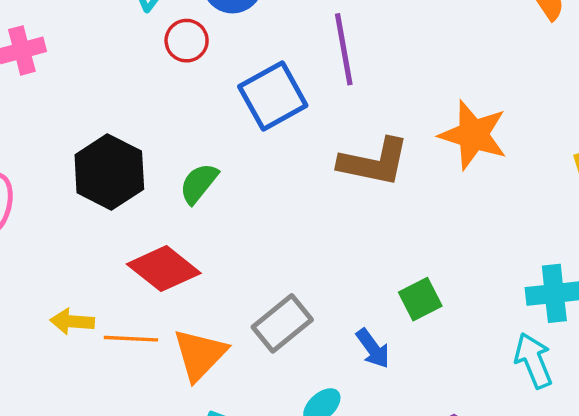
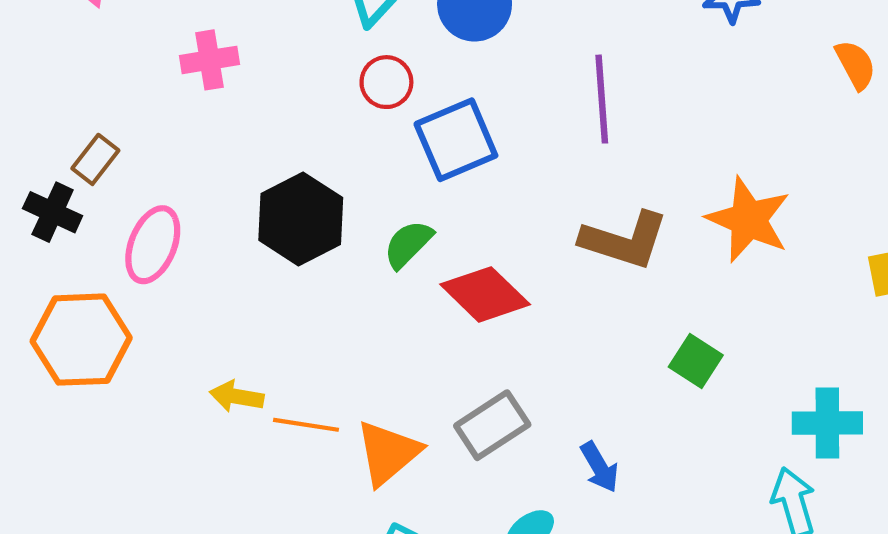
red circle: (187, 41) -> (386, 82), moved
blue square: (273, 96) -> (456, 140), moved
red diamond: (164, 269) -> (485, 294), moved
green square: (420, 299) -> (696, 361), moved, turned -36

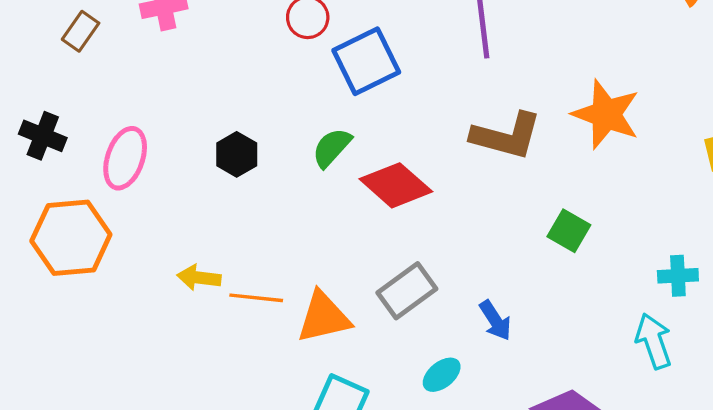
brown rectangle: (95, 159) -> (81, 31), moved
black hexagon: (301, 219) -> (237, 154), moved, size x0.6
cyan cross: (827, 423) -> (678, 276), size x0.7
orange triangle: (388, 453) -> (324, 317), turned 30

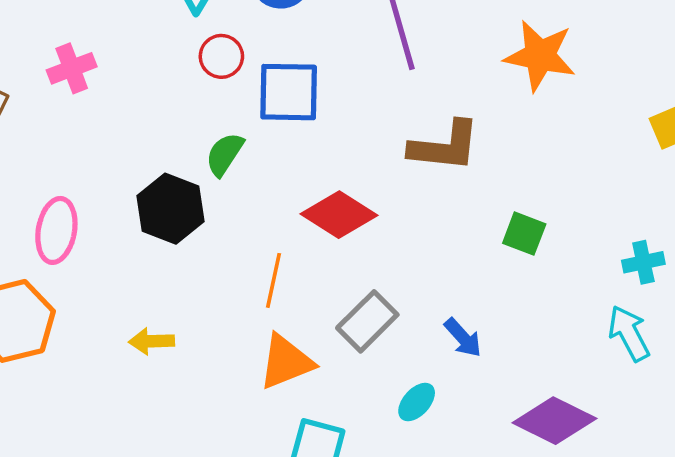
blue square: (366, 61) -> (289, 92), turned 36
orange star: (606, 114) -> (540, 56), moved
green semicircle: (332, 148) -> (225, 154), moved
black hexagon: (237, 154) -> (171, 209), size x1.5
orange line: (256, 298) -> (273, 280), moved, turned -75

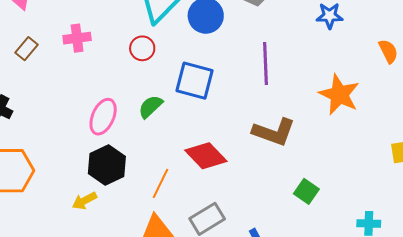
red circle: (221, 56) -> (142, 48), moved
black hexagon: (171, 209) -> (107, 165), moved
pink ellipse: (56, 230) -> (103, 117), moved
yellow arrow: (152, 341) -> (84, 201), turned -40

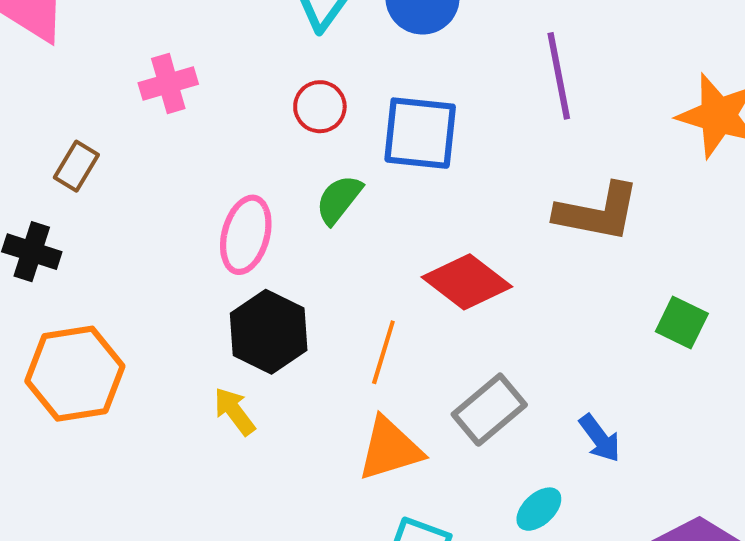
red circle: (142, 48) -> (320, 107), moved
brown rectangle: (26, 49) -> (76, 166), moved
yellow arrow: (84, 201) -> (234, 411), turned 90

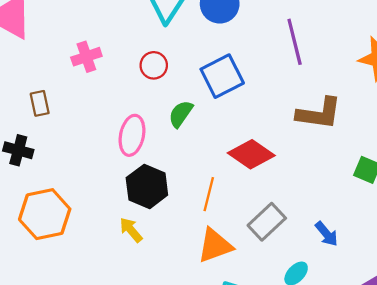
red circle: (320, 107) -> (154, 65), moved
blue square: (420, 133) -> (222, 76), turned -30
brown rectangle: (76, 166) -> (40, 103), turned -40

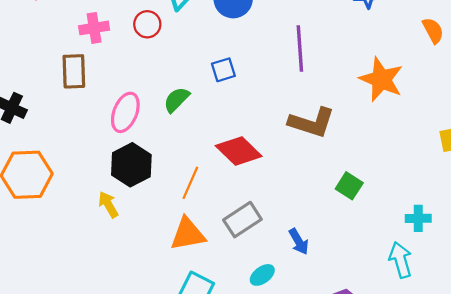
red circle: (154, 65) -> (147, 24), moved
blue square: (222, 76) -> (223, 70), size x0.6
brown rectangle: (40, 103) -> (74, 71), moved, size x1.4

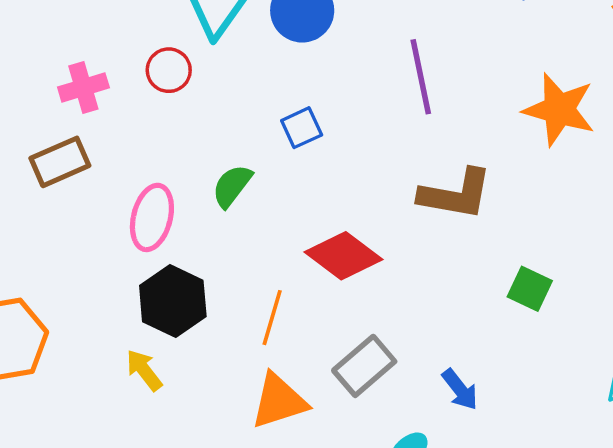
brown rectangle: (74, 71) -> (60, 162), turned 76

